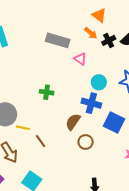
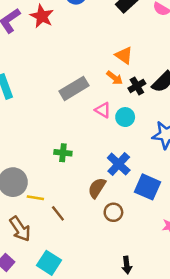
gray rectangle: (58, 40) -> (74, 88), turned -45
cyan circle: (99, 82) -> (125, 117), moved
blue cross: (91, 103) -> (119, 164), turned 30

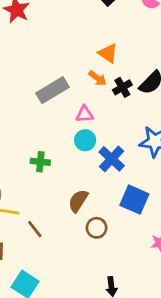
pink triangle: (103, 110) -> (85, 114), turned -35
cyan circle: (125, 117) -> (85, 140), moved
blue cross: (119, 164) -> (112, 159), moved

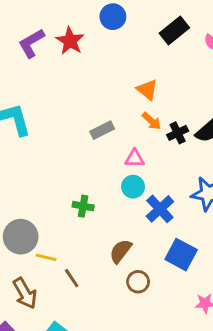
orange triangle: (108, 53) -> (147, 90), moved
gray rectangle: (52, 90) -> (102, 130), size x0.7

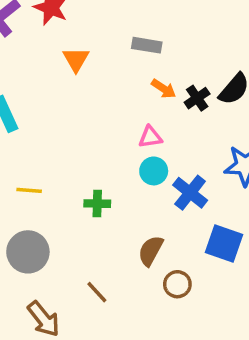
orange triangle: (147, 90) -> (76, 59), moved, turned 30
gray rectangle: (102, 130) -> (147, 45), moved, turned 45
yellow line: (46, 257) -> (29, 190), moved

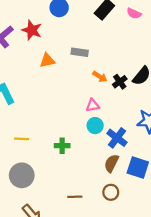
gray rectangle: (147, 45) -> (80, 52), moved
orange triangle: (76, 59) -> (47, 61), turned 49
brown semicircle: (151, 251) -> (112, 163), moved
brown line: (97, 292) -> (75, 197), moved, turned -48

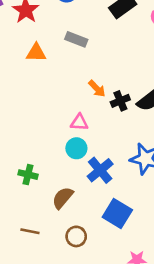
gray rectangle: (80, 52) -> (76, 39), moved
green cross: (62, 146) -> (28, 175), moved
brown semicircle: (112, 163) -> (63, 198), moved

